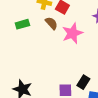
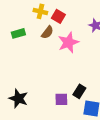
brown semicircle: (51, 23) -> (47, 32), turned 80

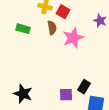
brown semicircle: (47, 32) -> (52, 28), turned -48
green rectangle: (18, 33) -> (23, 29), turned 32

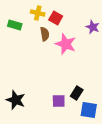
green rectangle: (23, 29) -> (15, 25), moved
pink star: (73, 38) -> (66, 44), turned -30

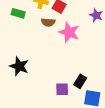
brown semicircle: (45, 34) -> (48, 22), turned 104
black star: (16, 100) -> (19, 66), moved

